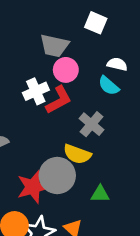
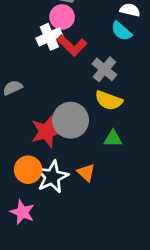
pink circle: (66, 70) -> (62, 17), moved
red L-shape: (59, 100) -> (72, 45), turned 72
yellow semicircle: (77, 154) -> (109, 100), moved

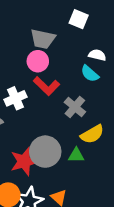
white cross: (49, 37) -> (16, 98), moved
yellow semicircle: (109, 100) -> (92, 134), moved, turned -50
green triangle: (113, 139) -> (76, 155), moved

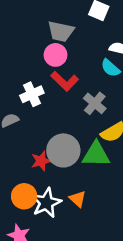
green triangle: (76, 155) -> (96, 154), size x1.6
red star: (24, 161) -> (41, 161), size x0.7

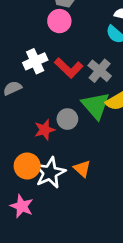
red L-shape: (65, 81) -> (69, 68), moved
gray circle: (63, 150) -> (67, 119), size x0.6
green triangle: (96, 154) -> (96, 106), moved, turned 48

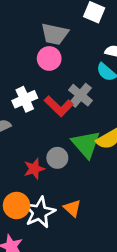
gray cross: (100, 71) -> (80, 95), moved

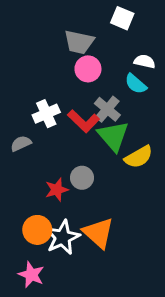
pink circle: (49, 58) -> (88, 69), moved
green triangle: (86, 144) -> (113, 136), moved
orange triangle: (72, 208) -> (98, 233), size x1.6

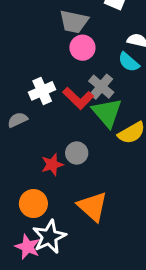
white star: (63, 237) -> (49, 237), moved

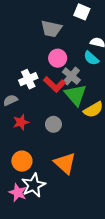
pink circle: (82, 48) -> (58, 58), moved
red star: (52, 165) -> (21, 122), moved

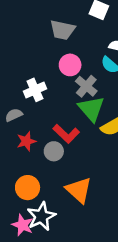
red L-shape: (55, 84) -> (66, 134), moved
gray circle: (53, 124) -> (54, 151), moved

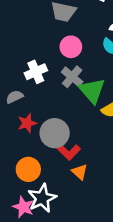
gray cross: (86, 86) -> (72, 77), moved
red L-shape: (66, 134) -> (67, 151), moved
gray circle: (54, 151) -> (55, 133), size x1.5
orange triangle: (79, 190) -> (80, 172), size x0.6

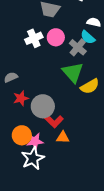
white cross: (36, 72) -> (34, 38), moved
gray cross: (72, 77) -> (78, 47), moved
orange triangle: (80, 172) -> (63, 137), turned -40
pink star: (23, 207) -> (35, 141), moved, turned -30

